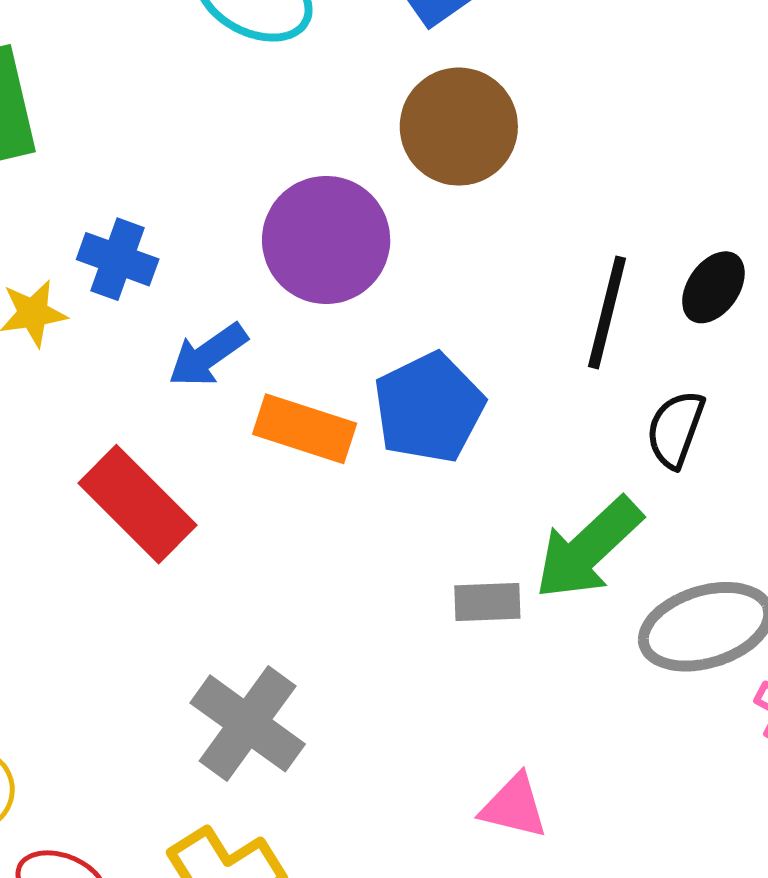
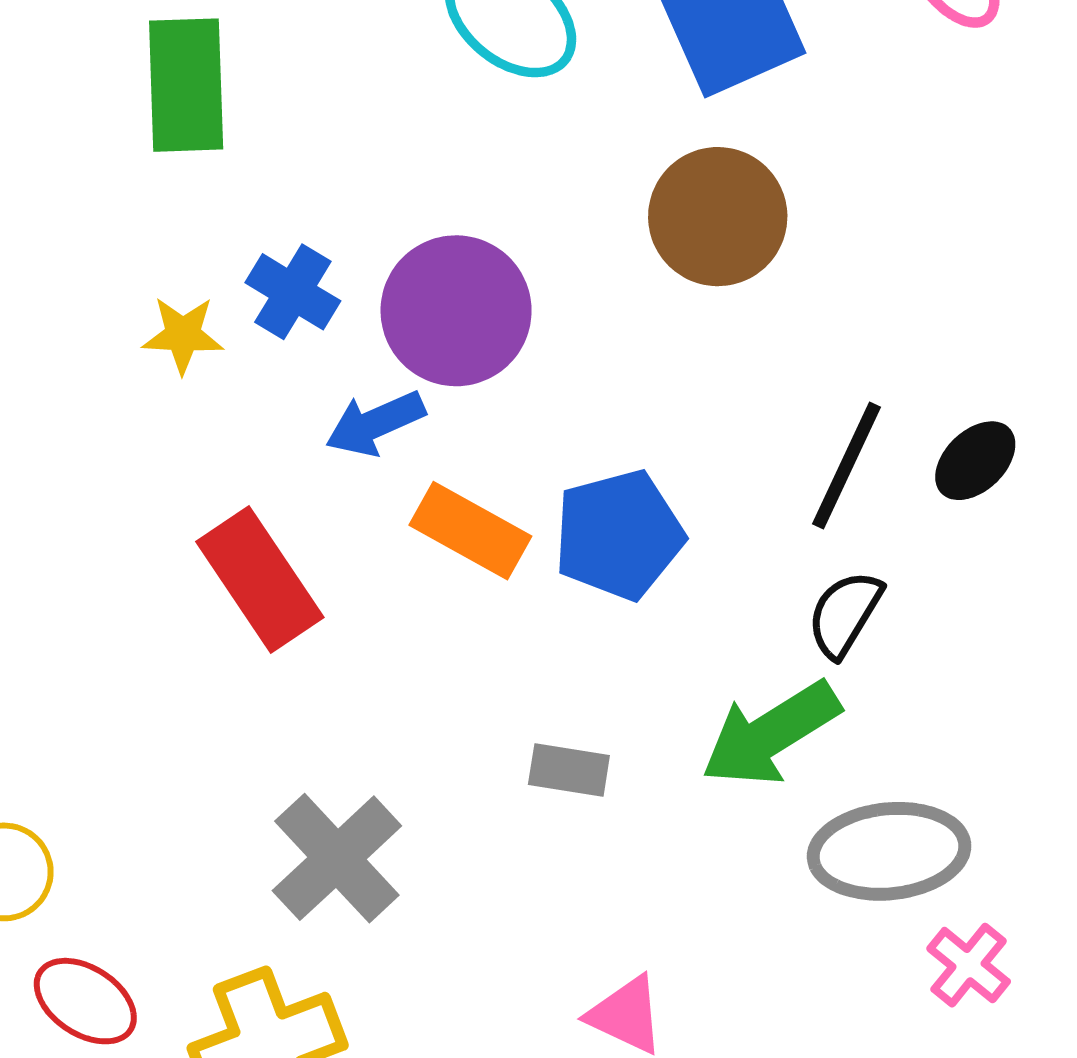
purple circle: (326, 240) -> (456, 311), moved
black semicircle: (675, 429) -> (845, 614), moved
gray rectangle: (487, 602) -> (569, 770), moved

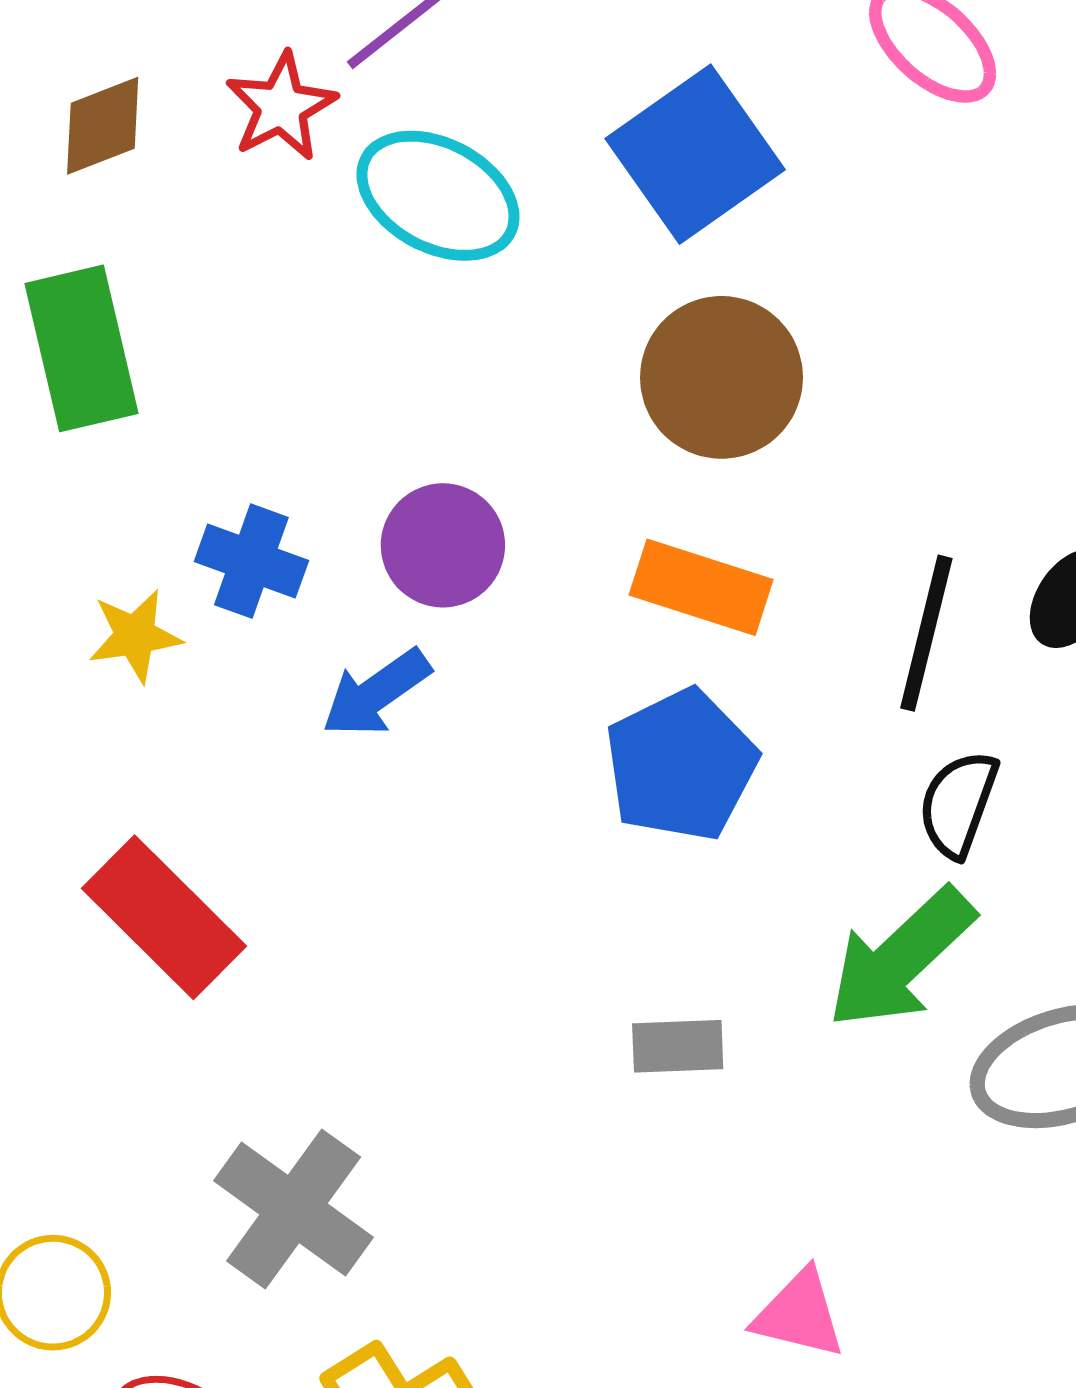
purple circle: (456, 311) -> (443, 545), size x0.7
orange rectangle: (470, 531) -> (701, 587), moved
red rectangle: (260, 579) -> (164, 917), moved
gray cross: (337, 858) -> (294, 1209), moved

